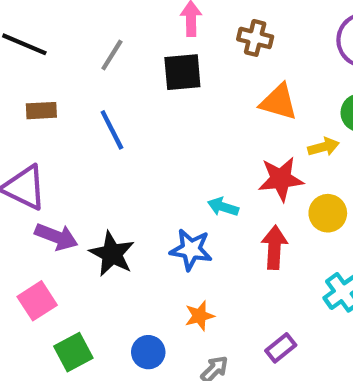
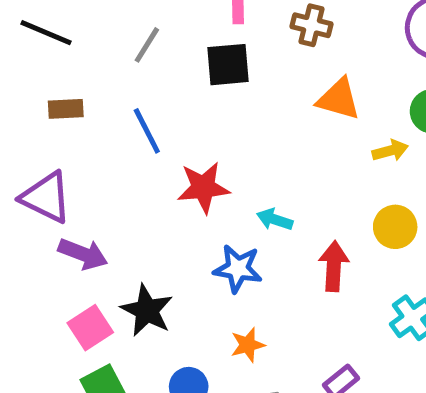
red star: (281, 179) -> (203, 188), moved
black star: (112, 254) -> (147, 310), moved
pink square: (37, 301) -> (90, 328), moved

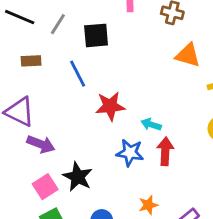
gray line: (147, 45) -> (58, 24), moved
black square: (228, 65) -> (96, 35), moved
red arrow: (334, 266) -> (165, 151), moved
orange star: (248, 345) -> (148, 205), moved

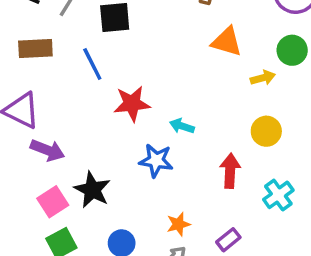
brown rectangle: (31, 61) -> (35, 49), size x1.4
red arrow: (165, 151) -> (230, 171), moved

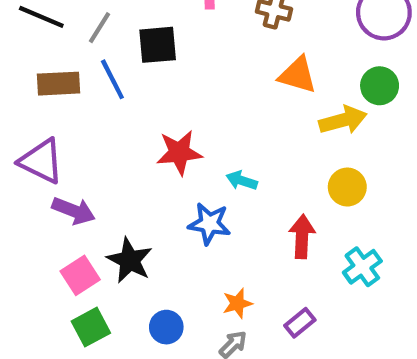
blue line: (92, 64) -> (112, 79), moved
yellow arrow: (263, 78) -> (343, 120), size x1.5

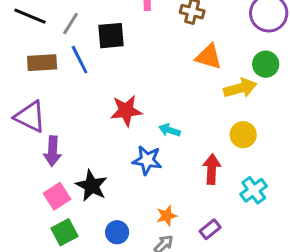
purple arrow: (74, 211) -> (53, 151), turned 72

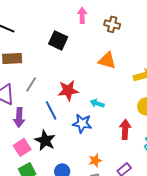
gray line: (71, 24) -> (31, 84), moved
black square: (111, 36) -> (58, 40), turned 30
orange triangle: (209, 57) -> (107, 60), moved
blue line: (80, 60) -> (51, 110), moved

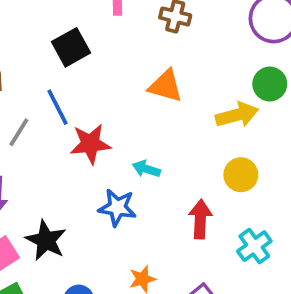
black square: (58, 40) -> (71, 47), turned 36
blue line: (51, 110) -> (58, 107), moved

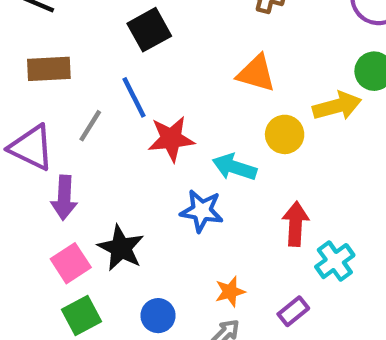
cyan arrow: (146, 169) -> (234, 167), size x1.4
yellow circle: (241, 175) -> (285, 134), moved
cyan cross: (254, 246) -> (335, 261), moved

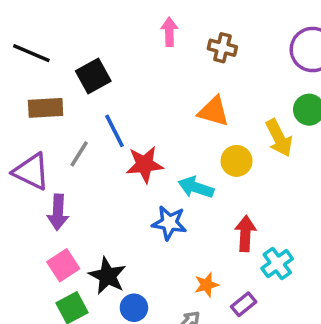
black square: (149, 30) -> (93, 76), moved
yellow arrow: (337, 106) -> (279, 138), turned 78
black star: (121, 248) -> (107, 276), moved
orange star: (230, 292) -> (206, 285), moved

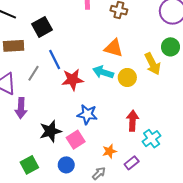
cyan arrow: (196, 187) -> (103, 72), moved
pink square: (63, 265) -> (76, 140), moved
black star: (107, 276) -> (50, 131), moved, turned 30

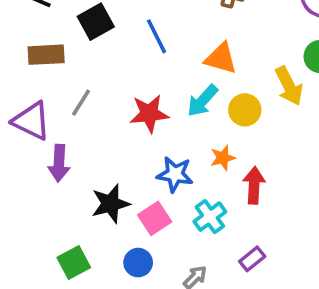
blue line: (55, 60) -> (157, 36), moved
cyan arrow: (103, 72) -> (202, 101), turned -66
cyan cross: (152, 139) -> (210, 217), moved
orange star: (109, 151) -> (223, 158), moved

